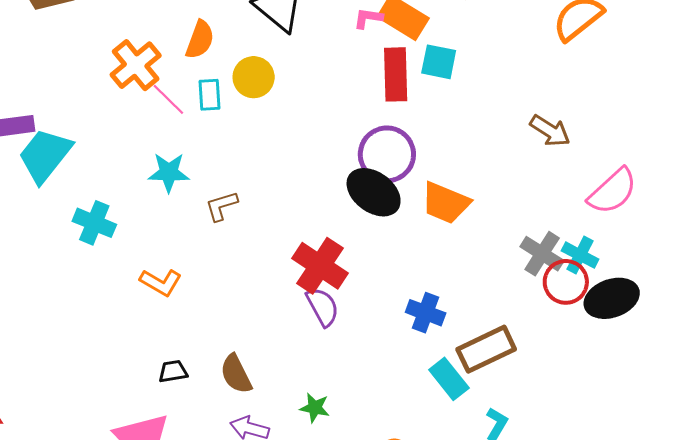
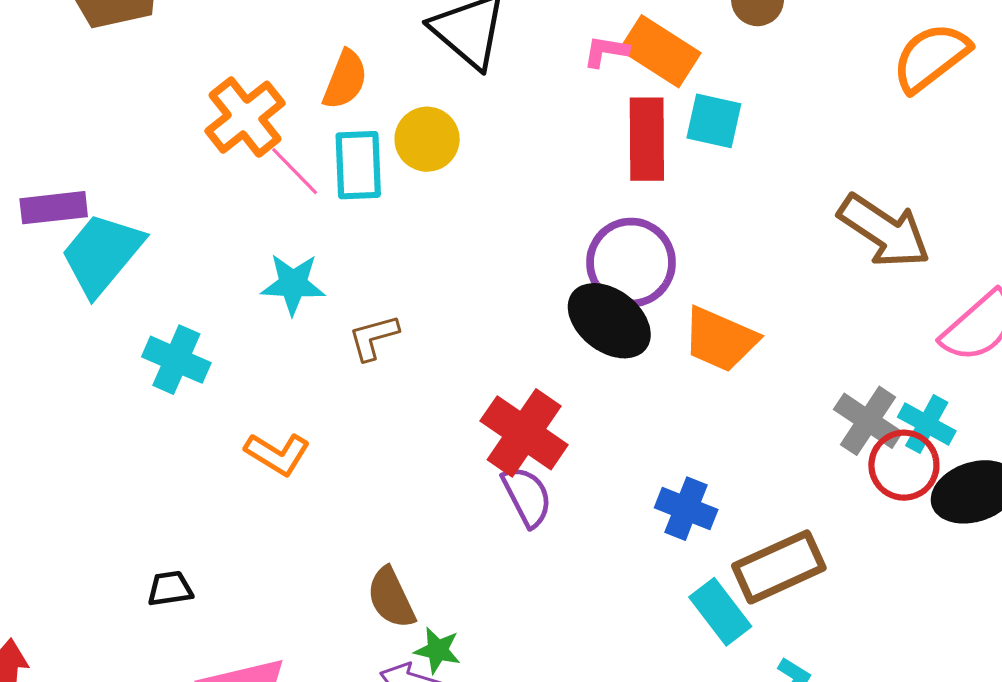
cyan rectangle: (209, 95) -> (358, 165), size x1.4
brown arrow: (550, 131) -> (884, 231), size x1.5
black trapezoid: (173, 371) -> (170, 589), moved
green star: (315, 408) -> (438, 650), moved

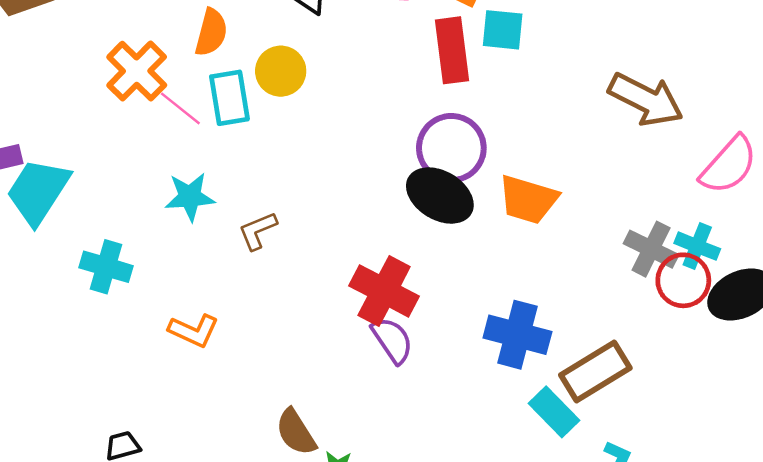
blue cross: (686, 509) -> (517, 335), size x1.4

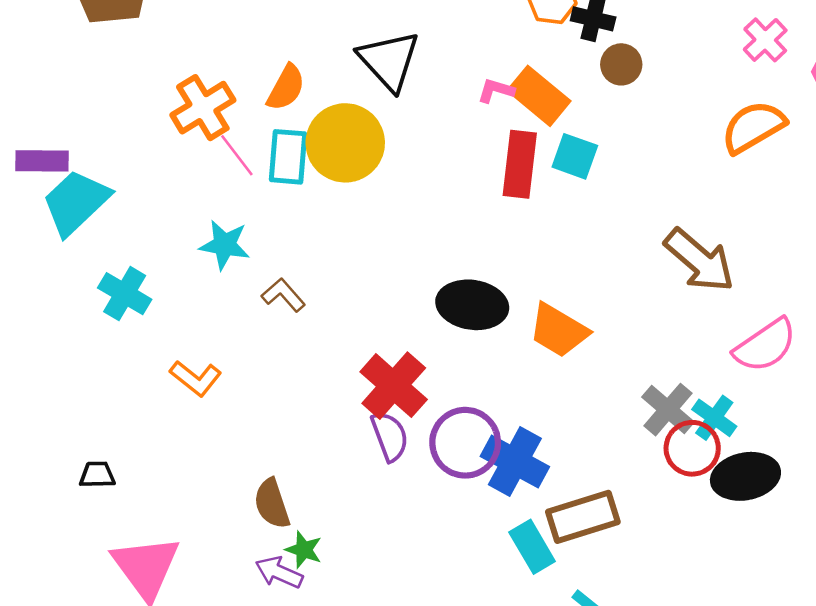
yellow circle: (281, 71) -> (345, 143), size x1.5
purple circle: (451, 148) -> (465, 443), moved
black ellipse: (440, 195) -> (472, 305), turned -36
brown L-shape: (258, 231) -> (283, 295), turned 57

